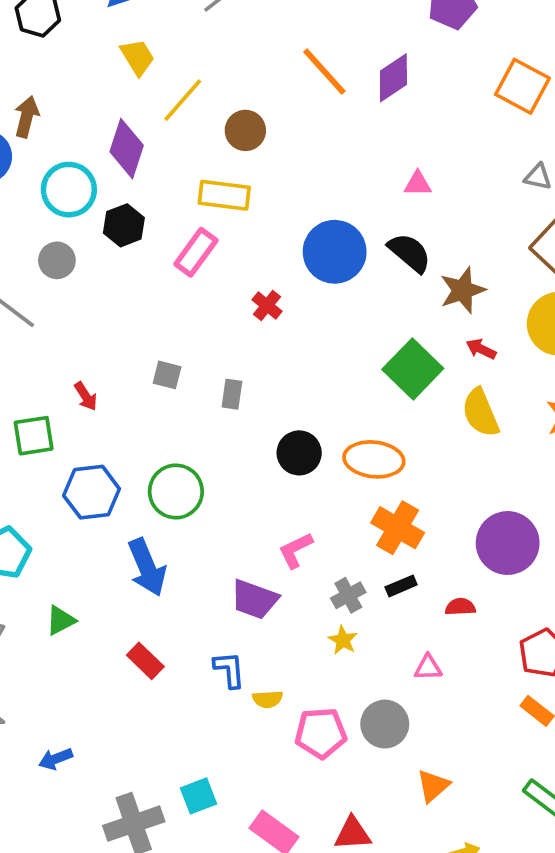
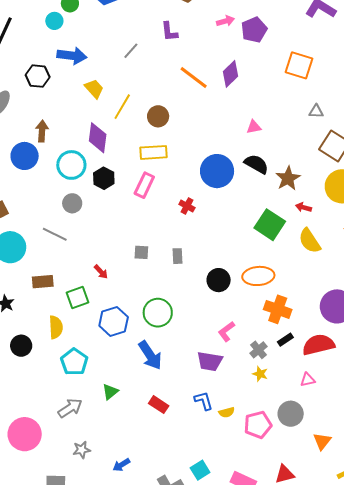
red semicircle: (460, 607) -> (318, 345), size x2.0

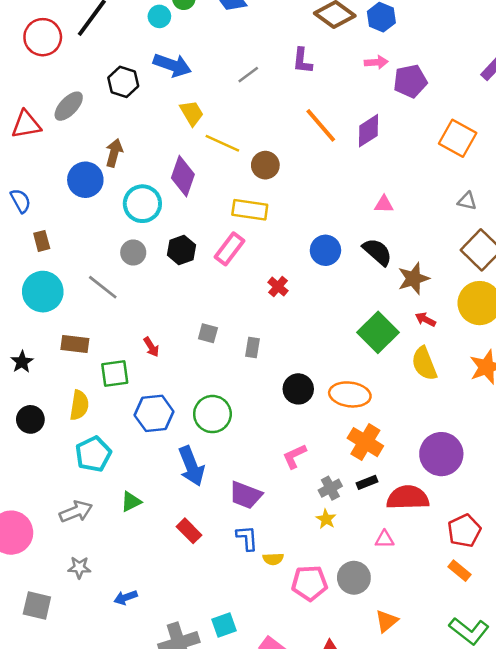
yellow line: (122, 107) -> (222, 143), turned 72
blue circle: (217, 171) -> (325, 250), size x0.7
black hexagon: (104, 178) -> (181, 250), moved
purple trapezoid: (210, 361) -> (246, 495), moved

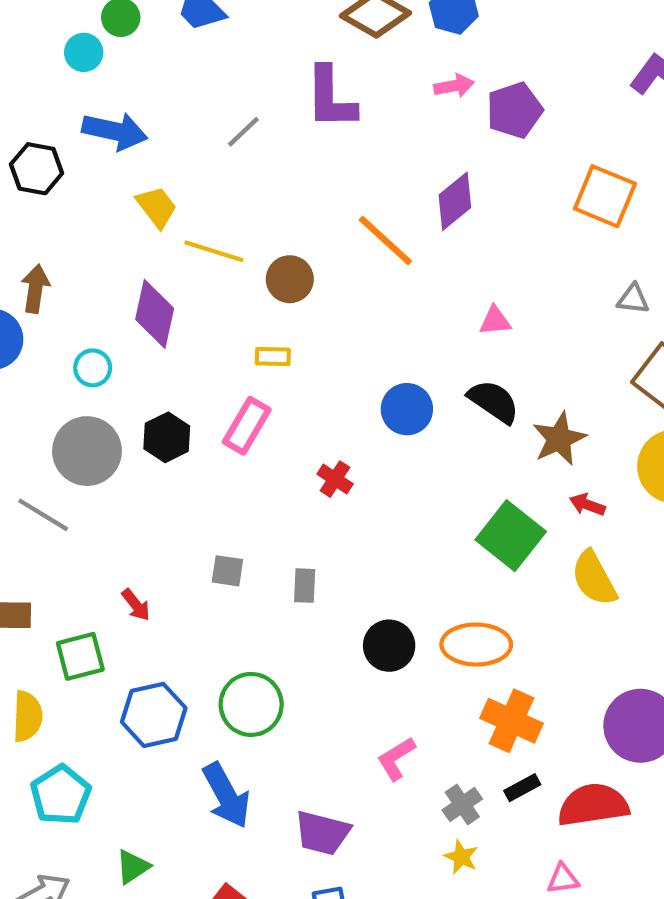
purple L-shape: (302, 61) -> (331, 98), size x1.5
orange line: (321, 125) -> (385, 240), moved
cyan circle: (142, 204) -> (93, 368), size x0.6
yellow rectangle: (250, 210) -> (273, 357), size x0.6
gray circle: (133, 253) -> (87, 451), size x1.6

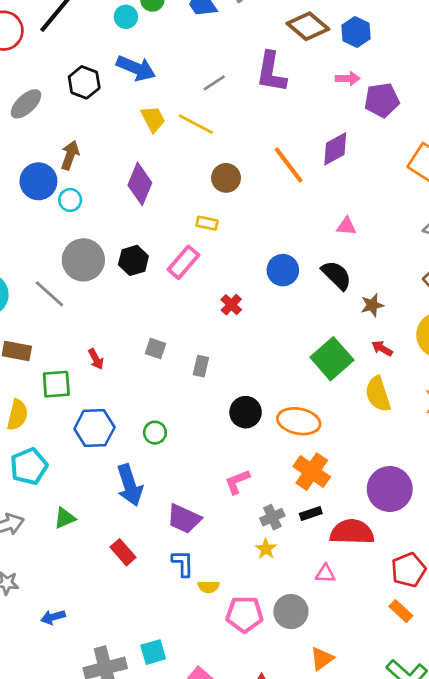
yellow line: (214, 251) -> (196, 124), moved
cyan circle: (93, 368) -> (70, 200), moved
brown star: (559, 439) -> (372, 305), size x0.7
green circle: (251, 704) -> (155, 433), size x0.6

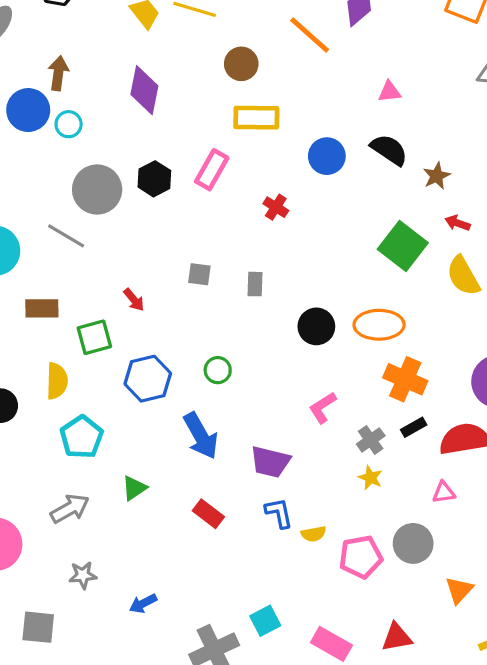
yellow rectangle: (207, 223) -> (256, 118), moved, size x1.8

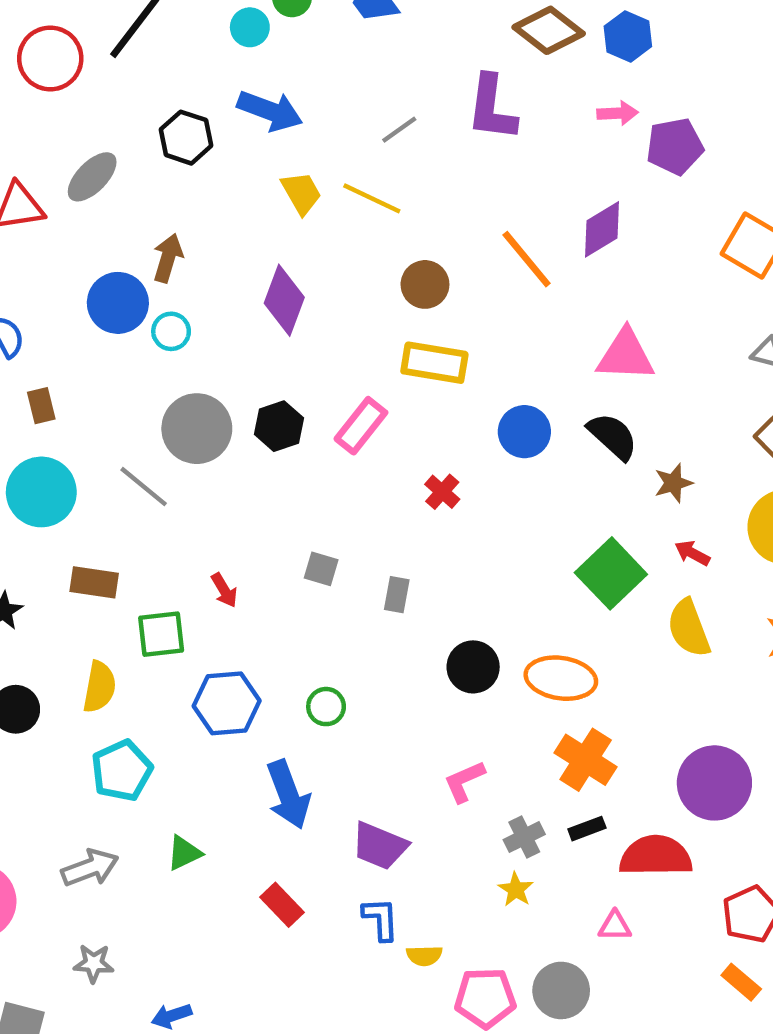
pink triangle: (389, 92) -> (626, 355), size x1.8

